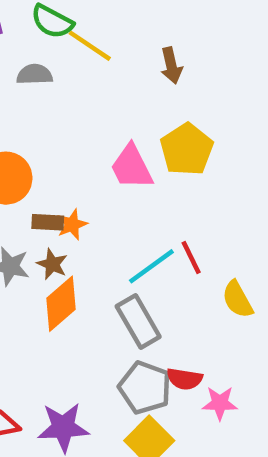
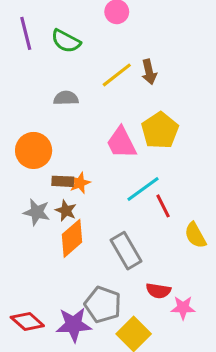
yellow line: (90, 46) -> (117, 75), moved, turned -72
gray semicircle: (35, 74) -> (66, 98), moved
cyan line: (151, 266) -> (143, 189), moved
gray pentagon: (145, 388) -> (103, 305), moved

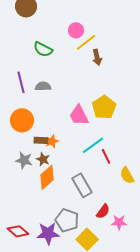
purple line: (26, 33) -> (21, 82), moved
brown arrow: (149, 72) -> (97, 57), moved
yellow line: (117, 75) -> (86, 42), moved
red semicircle: (158, 291) -> (103, 211), turned -63

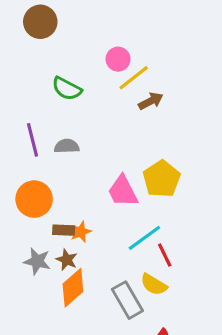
brown arrow: (97, 57) -> (151, 101), turned -105
yellow semicircle: (127, 175) -> (154, 285), moved, turned -30

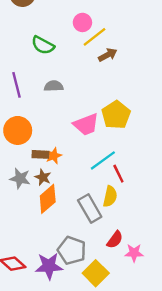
gray semicircle: (67, 146) -> (54, 86), moved
pink trapezoid: (123, 191) -> (86, 124), turned -84
yellow semicircle: (154, 285) -> (110, 196), turned -108

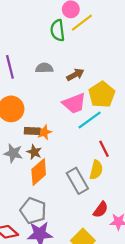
green semicircle: (43, 45) -> (58, 30), moved, turned 55
brown arrow: (108, 55) -> (75, 75), moved
cyan line: (103, 160) -> (90, 120), moved
gray pentagon: (72, 250) -> (33, 211), moved

